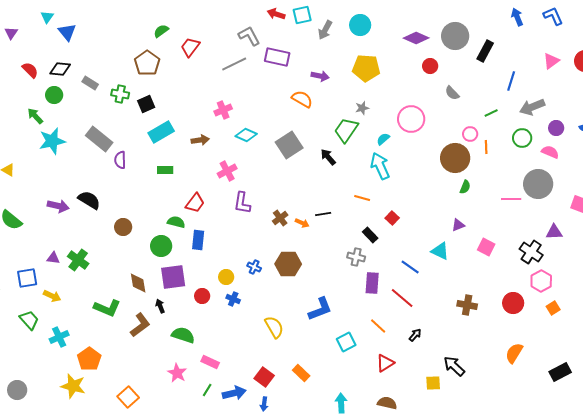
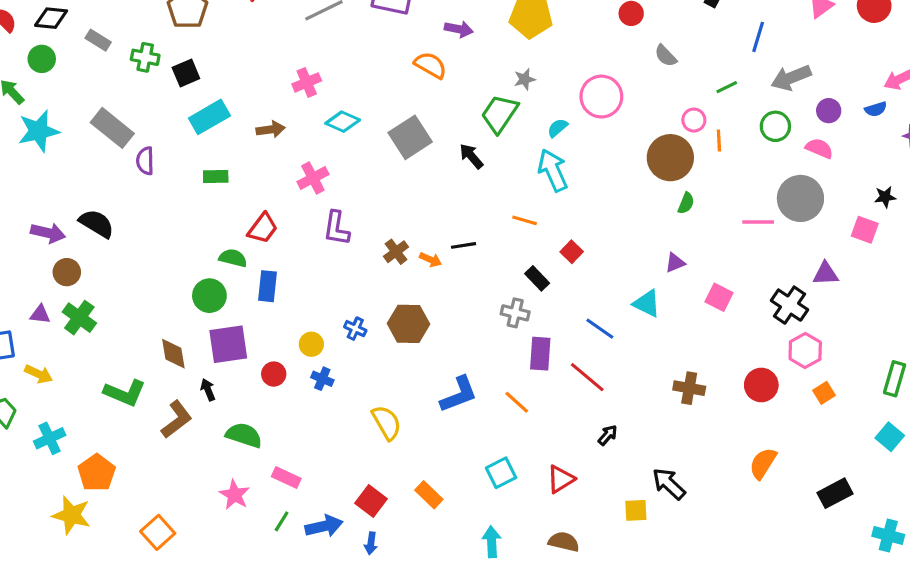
brown circle: (123, 227) -> (67, 272), moved
orange line: (378, 326) -> (517, 402), moved
cyan square: (346, 342) -> (501, 473), moved

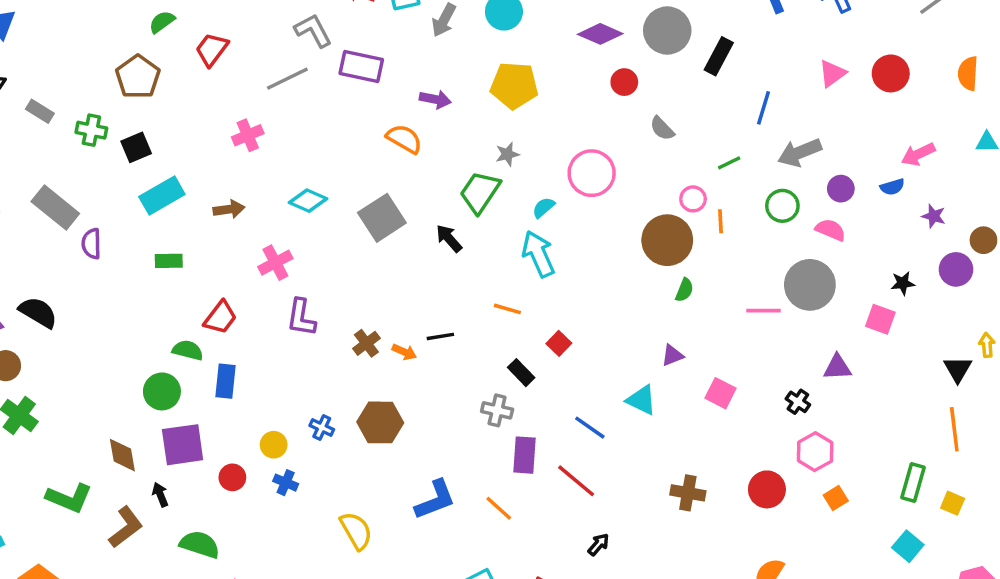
pink cross: (307, 82) -> (248, 135), moved
black cross: (790, 305) -> (798, 402), size x0.6

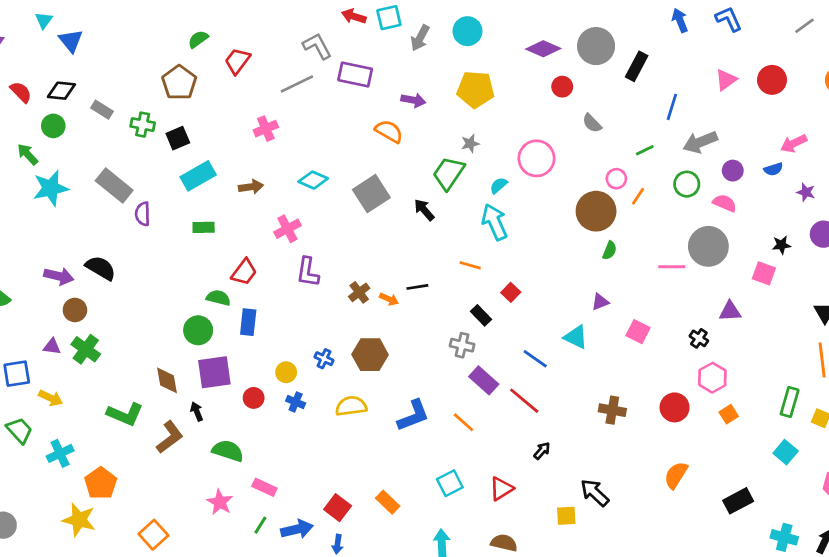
orange line: (721, 221) -> (638, 196), turned 36
purple rectangle: (525, 455) -> (484, 380), turned -52
yellow semicircle: (356, 531) -> (351, 406), moved, turned -68

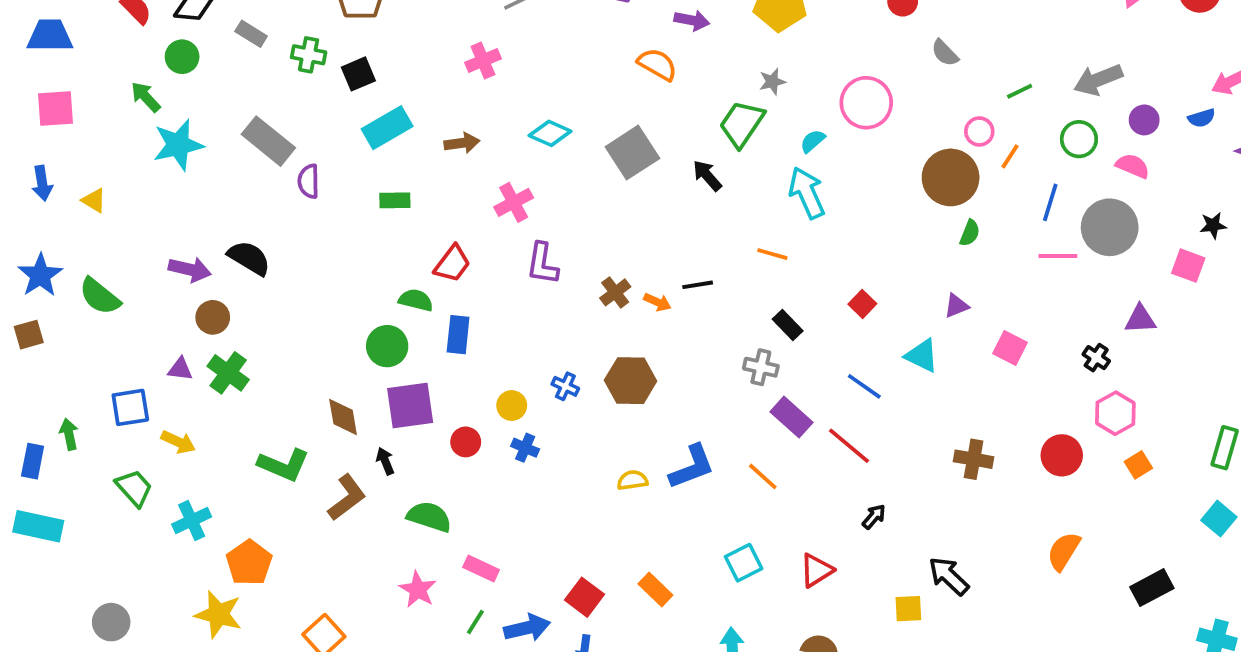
blue line: (672, 107) -> (1050, 202), moved
red square: (511, 292) -> (862, 304), moved
yellow semicircle: (351, 406) -> (632, 480), moved, size x0.7

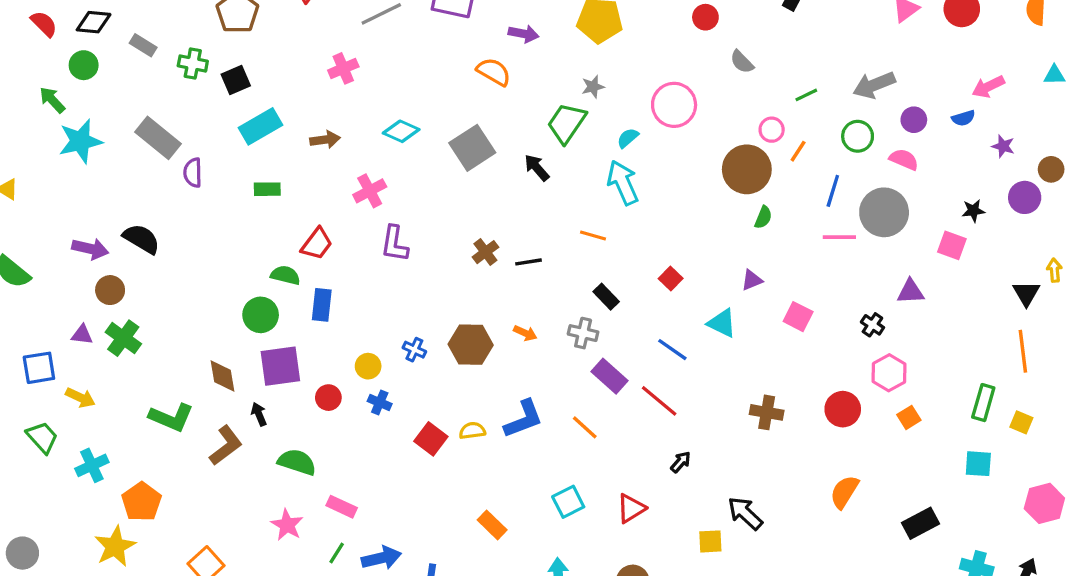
brown cross: (615, 292) -> (485, 252), moved
orange arrow: (657, 302) -> (525, 333), moved
cyan square: (1219, 519) -> (978, 464), turned -36
red square: (585, 597) -> (431, 439), moved
yellow star: (218, 614) -> (115, 546), turned 30

